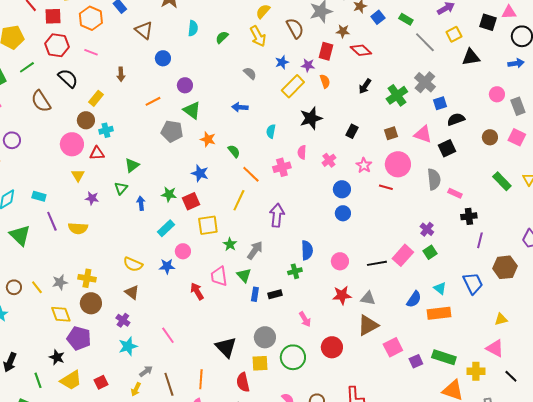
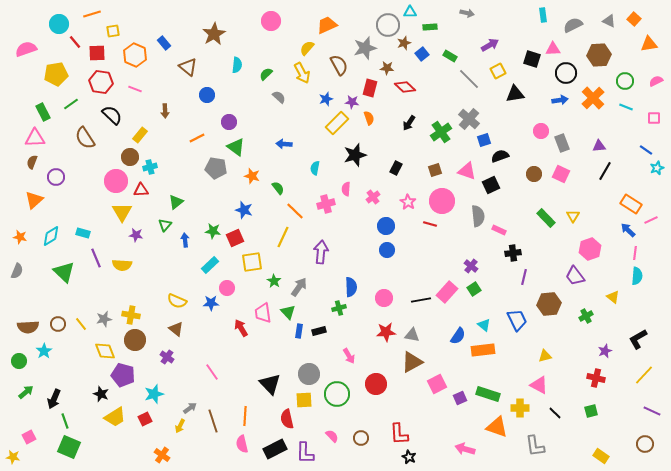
gray semicircle: (250, 73) -> (279, 97), moved
yellow triangle: (78, 175) -> (122, 212), size x1.5
cyan star: (128, 346) -> (154, 394), moved
green line: (38, 380) -> (65, 421), moved

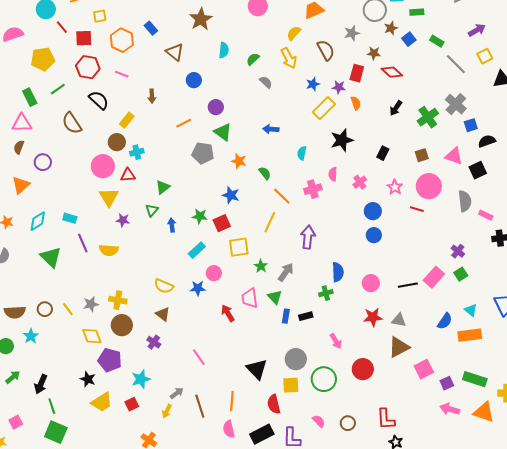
gray star: (365, 48) -> (352, 33), size x0.7
pink arrow: (465, 449) -> (450, 409), moved

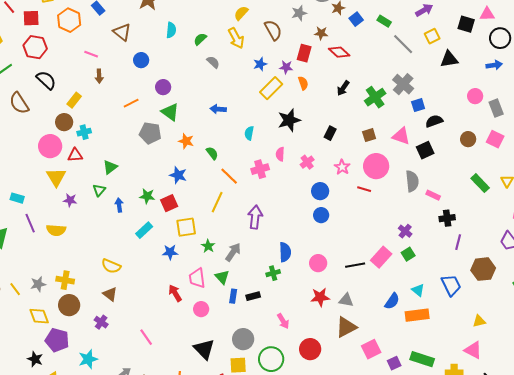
pink line: (122, 74) -> (91, 54), moved
pink circle: (214, 273) -> (201, 309), moved
blue star: (198, 288) -> (170, 252), moved

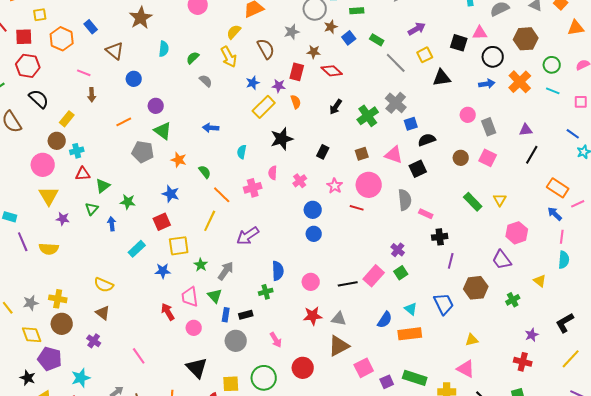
red triangle: (75, 155) -> (83, 174), moved
green star: (147, 196) -> (128, 202), moved
purple arrow: (255, 217) -> (248, 236), turned -130
gray circle: (243, 339) -> (236, 341), moved

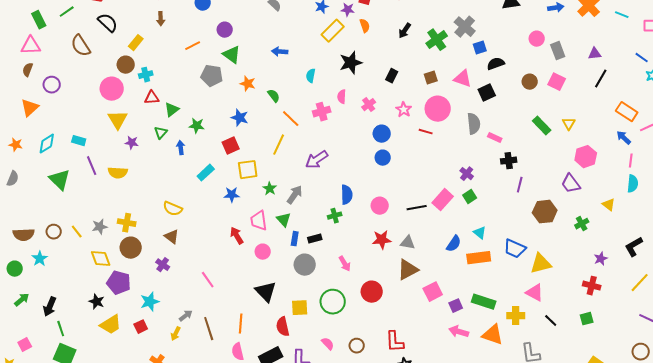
blue trapezoid: (444, 304) -> (515, 249), moved, turned 140
yellow triangle: (472, 340) -> (541, 264), size x1.6

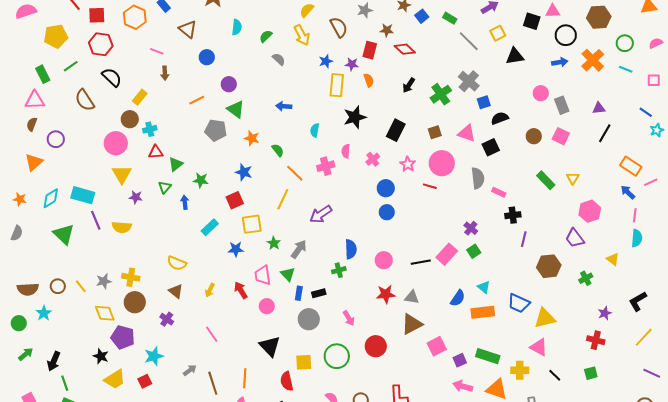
yellow rectangle: (333, 31) -> (337, 85), turned -40
black rectangle: (392, 76) -> (396, 130), size x1.5
cyan rectangle: (79, 141) -> (83, 195), size x1.6
yellow arrow: (176, 334) -> (210, 290), moved

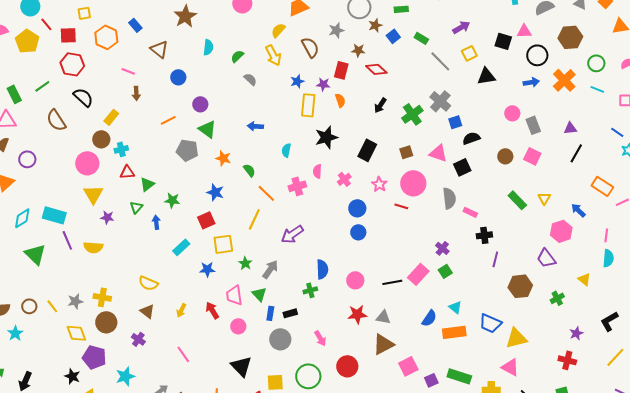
yellow pentagon: (56, 36) -> (27, 41), moved, turned -30
blue arrow: (628, 192) -> (578, 210), moved

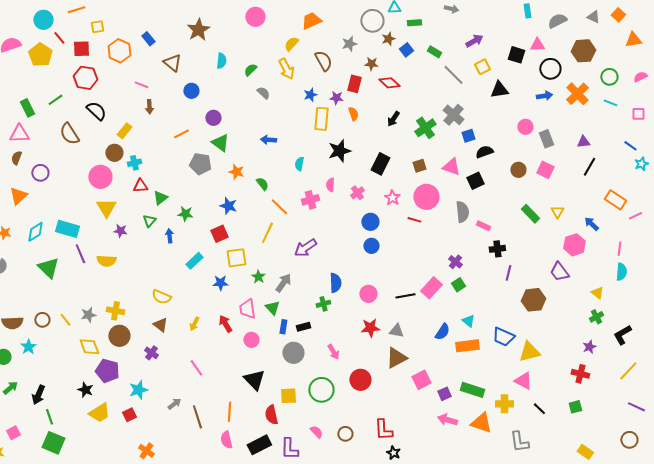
green cross: (557, 298) -> (596, 317), moved

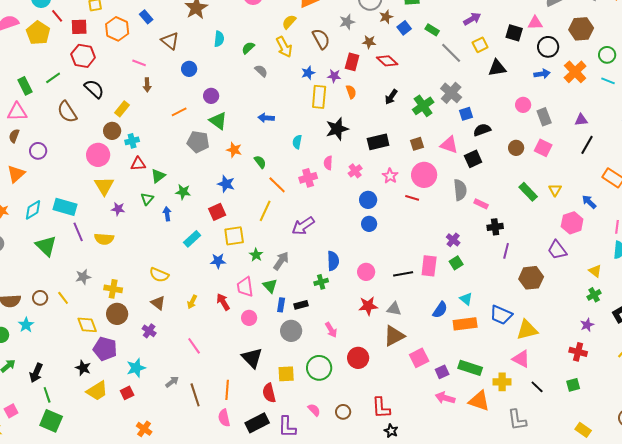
black rectangle: (380, 164) -> (378, 142), turned 50
pink rectangle: (431, 288) -> (429, 266), turned -35
gray star: (88, 315) -> (83, 277), moved

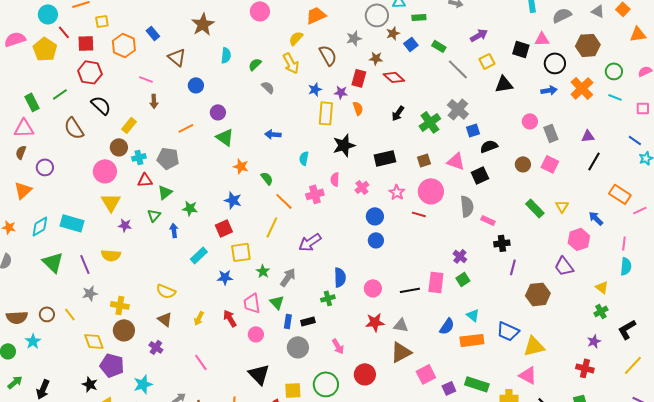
gray pentagon: (198, 142) -> (168, 158), moved
purple line: (78, 232) -> (85, 264), moved

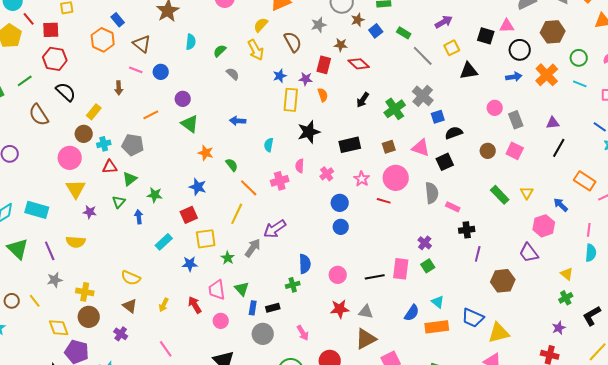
orange hexagon: (124, 45) -> (103, 40), moved
pink line: (146, 79) -> (136, 70), moved
gray arrow: (288, 277) -> (253, 248), moved

